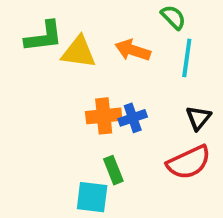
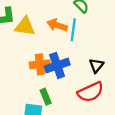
cyan line: (187, 58) -> (73, 30), moved
blue cross: (133, 118) -> (57, 66), size x1.5

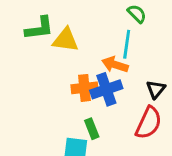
orange arrow: (57, 25) -> (115, 65), moved
red semicircle: (91, 92) -> (148, 123), turned -40

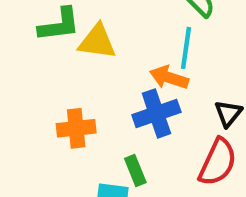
orange cross: (84, 88) -> (76, 128), moved

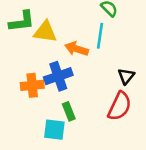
orange arrow: (169, 78) -> (77, 49), moved
blue cross: (156, 113) -> (58, 76), moved

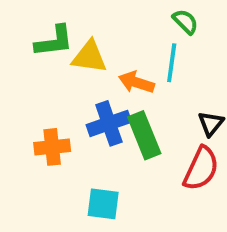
orange cross: (32, 85) -> (52, 147), moved
green rectangle: (69, 111) -> (144, 135), moved, size x1.6

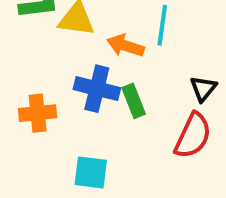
blue cross: (109, 123) -> (97, 89), turned 33
green rectangle: (144, 135) -> (134, 101), size x0.7

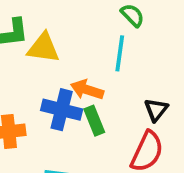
orange arrow: (125, 46) -> (87, 90), moved

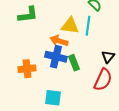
yellow triangle: (43, 48) -> (70, 26), moved
orange arrow: (87, 90) -> (59, 41), moved

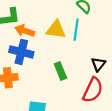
orange arrow: (59, 41) -> (25, 31), moved
blue cross: (56, 57) -> (21, 52), moved

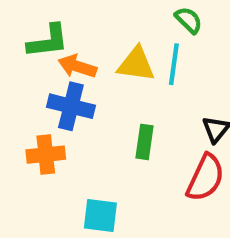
green rectangle: (60, 71) -> (144, 142), turned 30

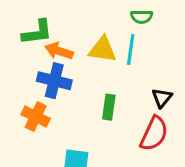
green semicircle: (189, 20) -> (142, 17), turned 135
orange cross: (46, 155) -> (36, 116), turned 32

